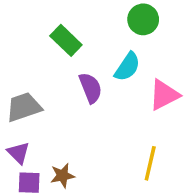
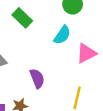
purple semicircle: (90, 88) -> (37, 78), moved

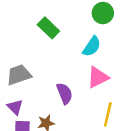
pink triangle: (86, 53) -> (98, 77), moved

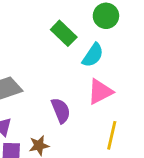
green rectangle: (48, 28) -> (64, 33), moved

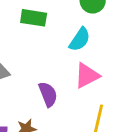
green rectangle: (64, 33) -> (34, 18), moved, turned -35

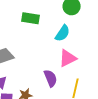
purple semicircle: (48, 94) -> (51, 78), moved

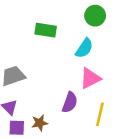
purple semicircle: (51, 78) -> (70, 102), turned 42

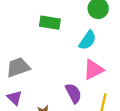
purple semicircle: (70, 102) -> (73, 93), turned -48

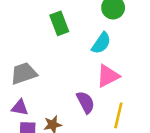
green rectangle: (50, 23) -> (59, 23), turned 60
purple triangle: (15, 98) -> (20, 108), turned -35

